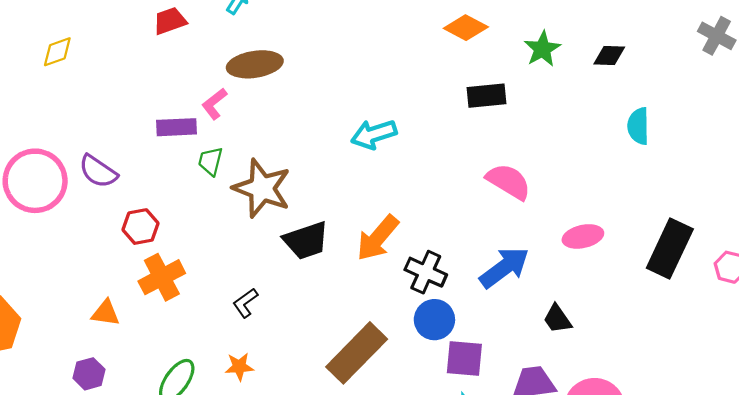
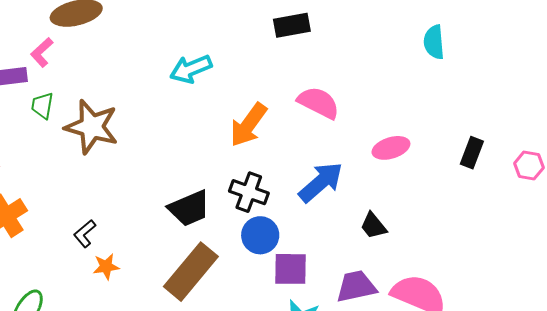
orange arrow: (378, 238) -> (248, 125), moved
black trapezoid: (306, 240) -> (189, 208), moved
black rectangle: (670, 249) -> (472, 153), size x0.6
orange star: (239, 367) -> (106, 266), moved

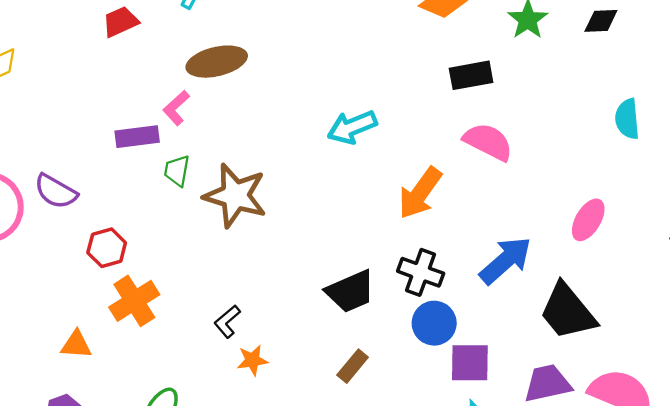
cyan semicircle: (434, 42) -> (627, 119), moved
pink semicircle: (319, 103) -> (488, 142), moved
pink ellipse: (391, 148) -> (588, 220), turned -42
black trapezoid: (373, 226) -> (568, 312), size x1.8
brown rectangle: (191, 272) -> (353, 366), size x0.5

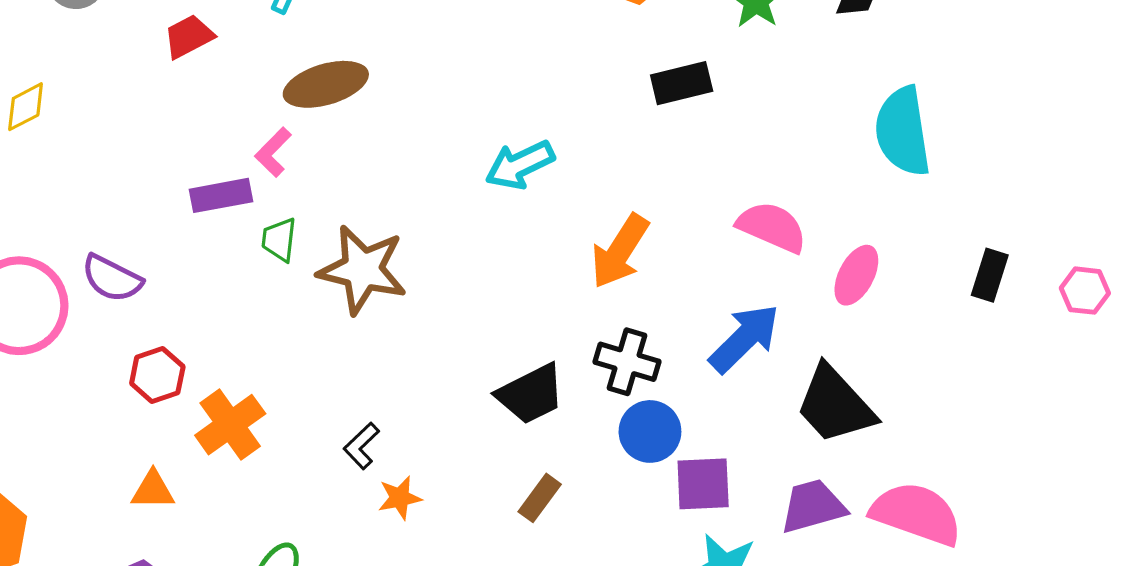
cyan semicircle: (627, 119) -> (903, 131), size x1.6
pink semicircle: (488, 142) -> (772, 227), moved
red hexagon: (107, 248) -> (157, 375), moved

